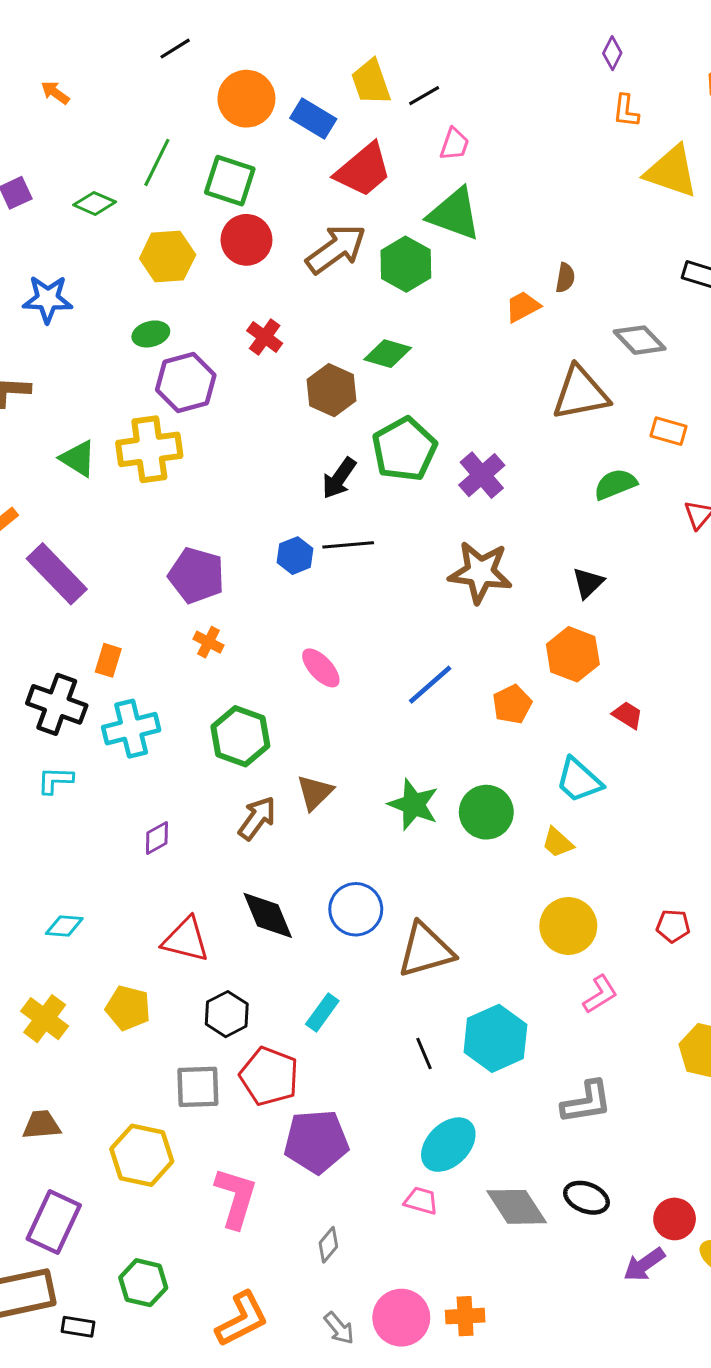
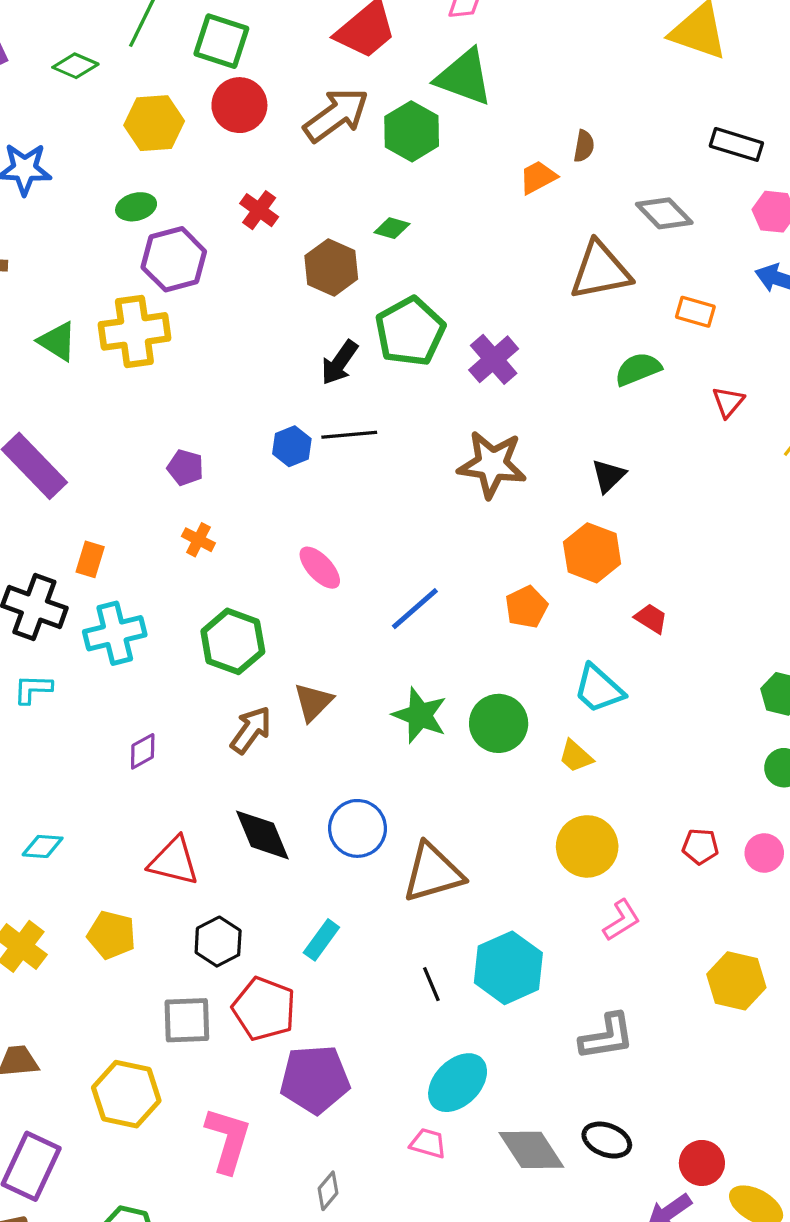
green diamond: (388, 354) -> (392, 228), size x0.7
purple pentagon: (196, 575) -> (185, 468), size x0.6
blue line: (430, 685) -> (415, 609), moved

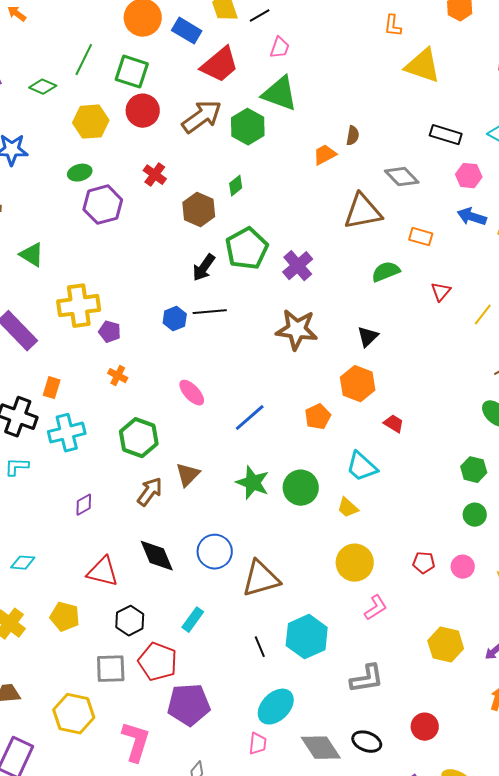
green diamond: (392, 228) -> (236, 186), turned -55
yellow cross: (134, 331) -> (79, 306), moved
pink trapezoid: (428, 1143) -> (258, 744), turned 80
red circle: (702, 1163) -> (425, 727), moved

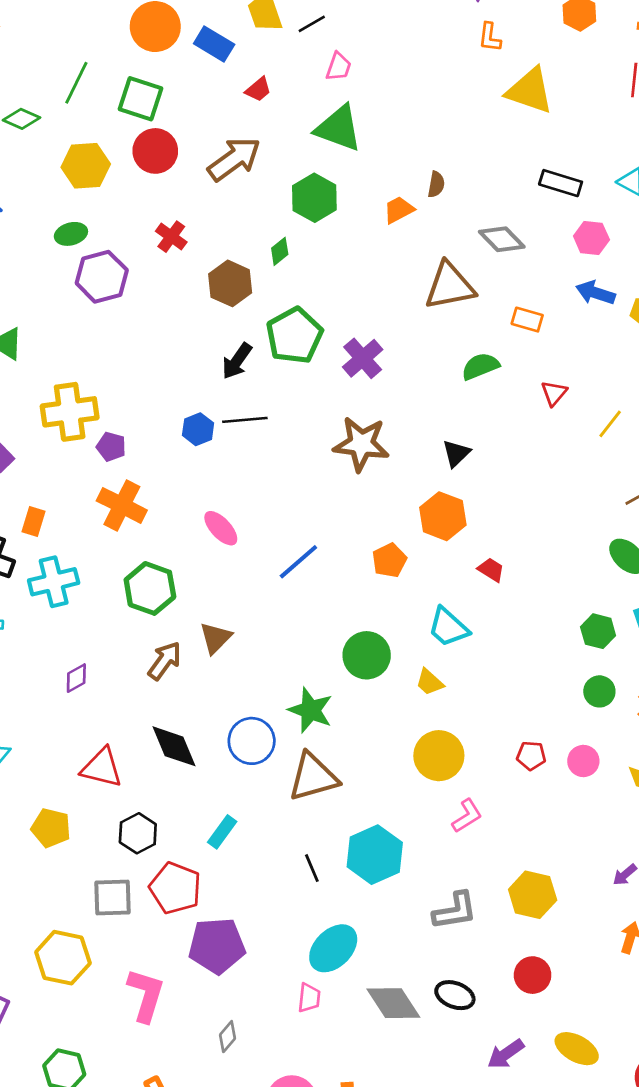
red trapezoid: (220, 65) -> (258, 89), size x0.5
green hexagon: (248, 127) -> (314, 198), moved
orange cross: (118, 376) -> (122, 505), size x1.8
green star: (253, 483) -> (310, 710), moved
yellow hexagon: (446, 645) -> (533, 895), moved

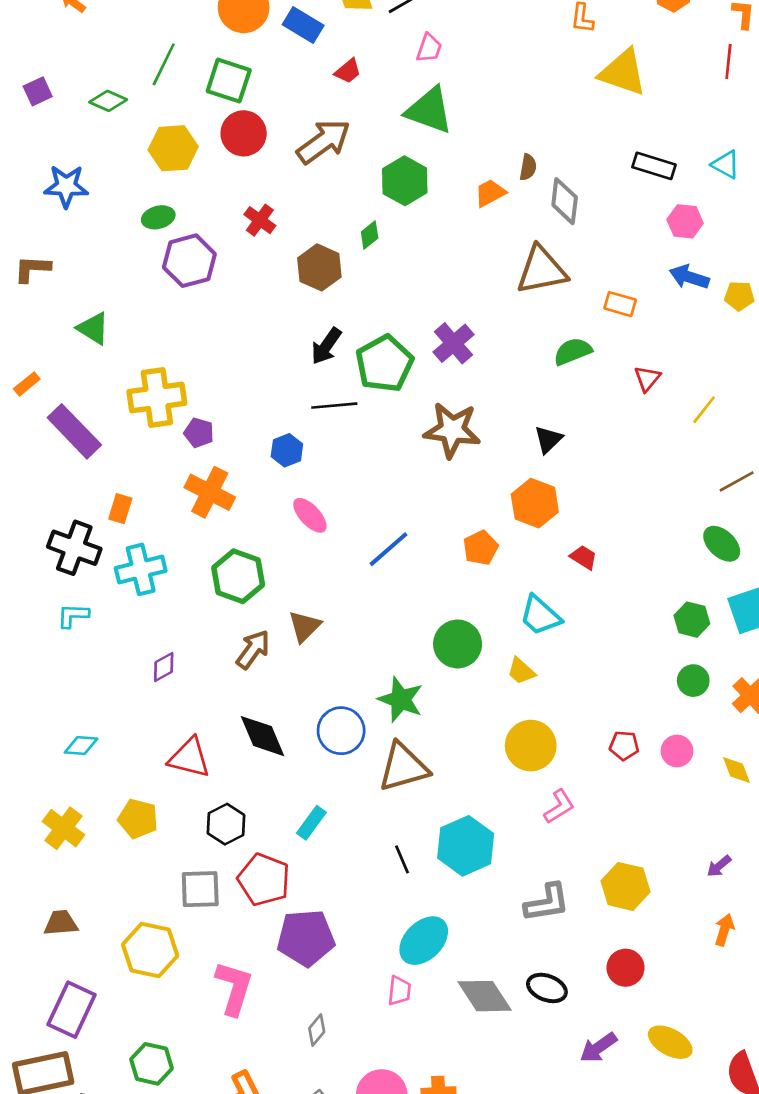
gray diamond: (502, 239) -> (565, 201), moved, turned 51
green pentagon: (294, 336) -> (384, 364), moved
blue hexagon: (198, 429) -> (287, 450), moved

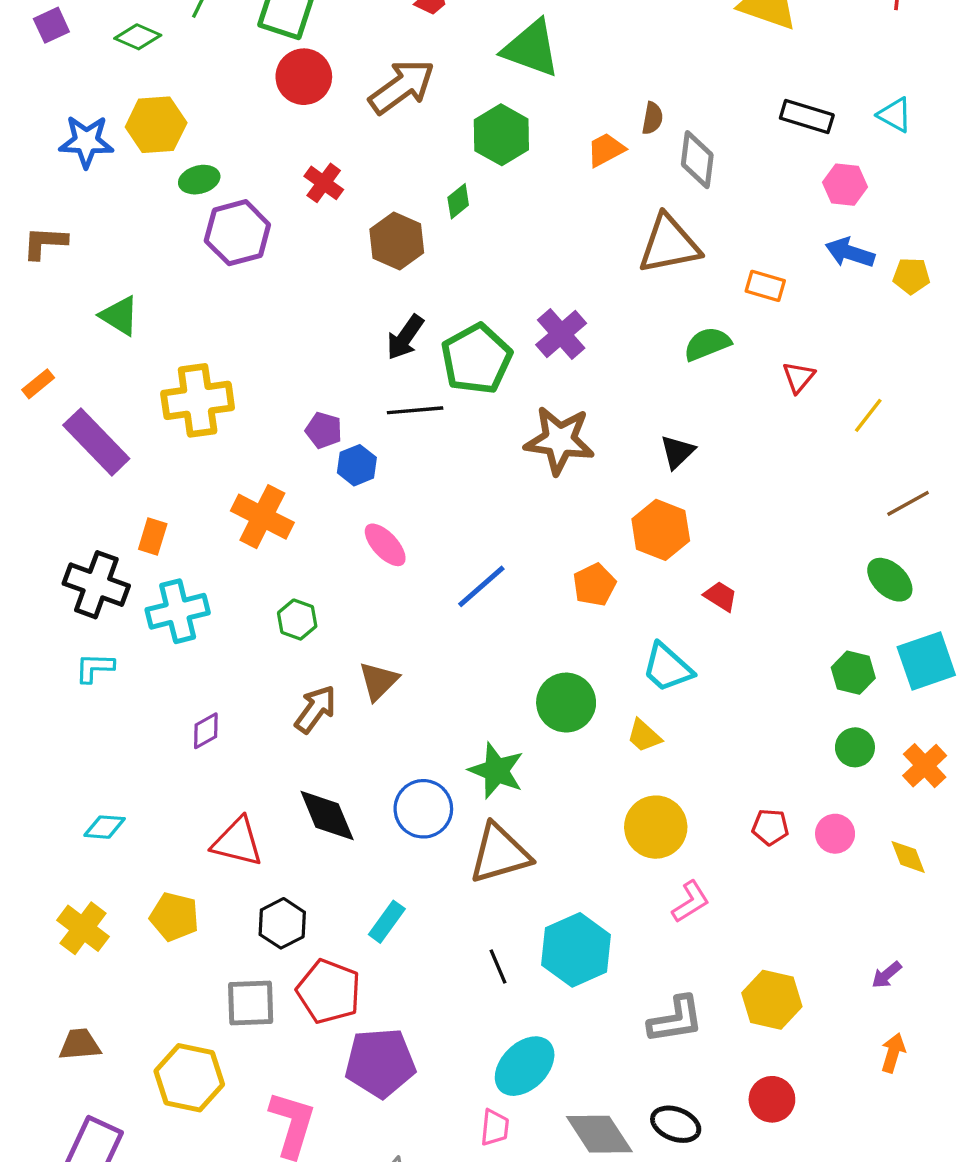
yellow hexagon: (173, 148) -> (156, 125), moved
purple pentagon: (199, 433) -> (324, 430), moved
green hexagon: (238, 576) -> (297, 620), size x0.6

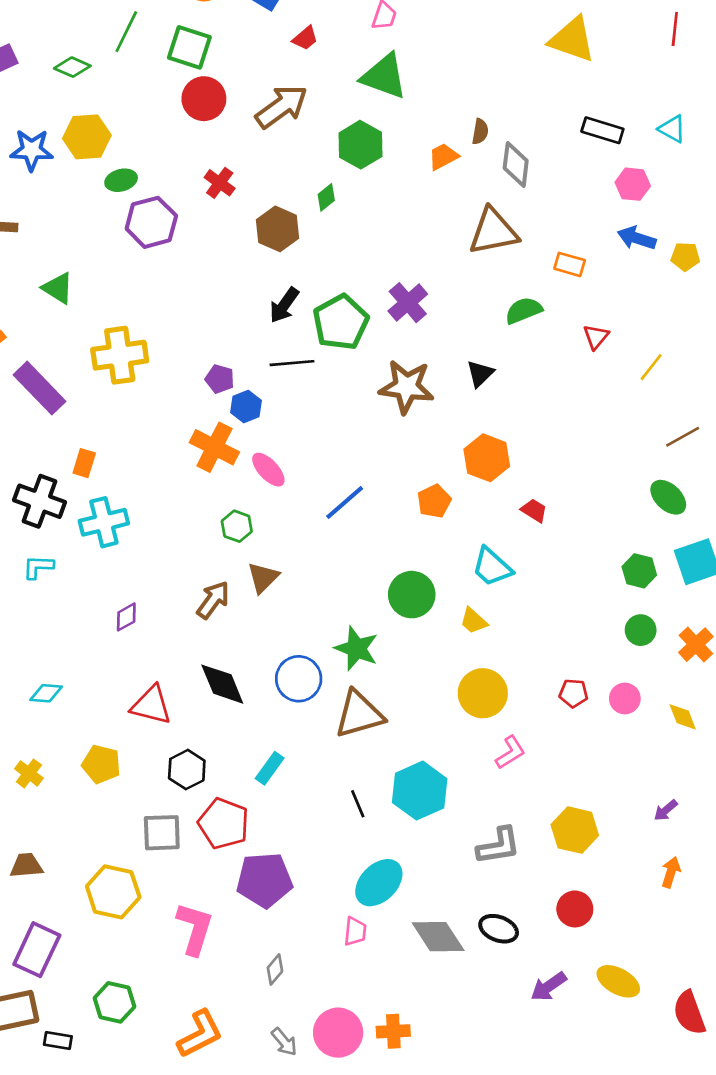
black triangle: (677, 452) -> (480, 374), moved
orange cross: (262, 517) -> (214, 447), moved
green hexagon: (297, 620) -> (237, 526), moved
yellow cross: (83, 928) -> (29, 773), size x0.7

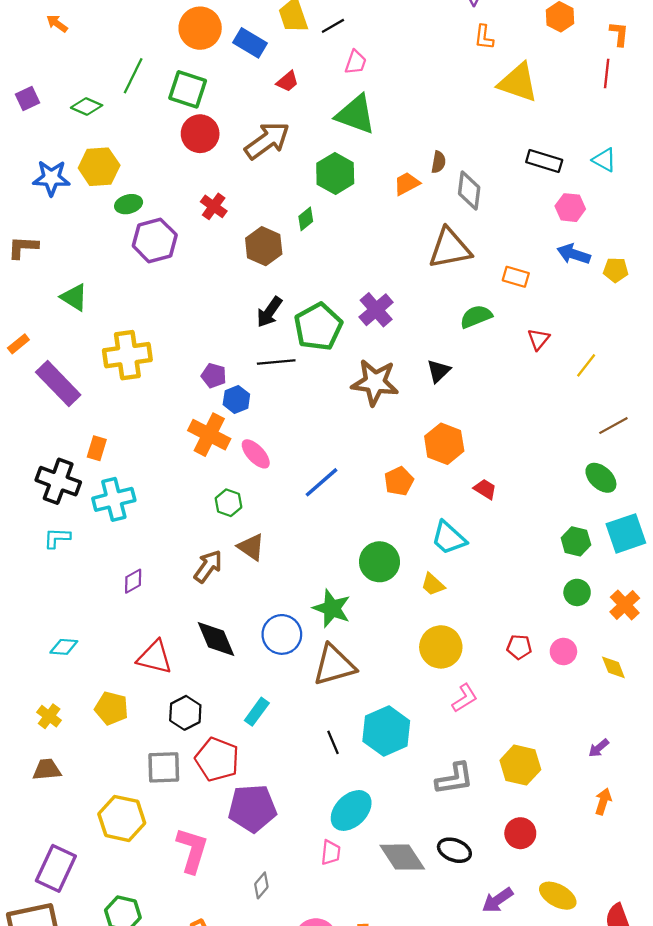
brown triangle: (263, 577) -> (251, 547), turned -40
brown trapezoid: (26, 866) -> (47, 770), moved

